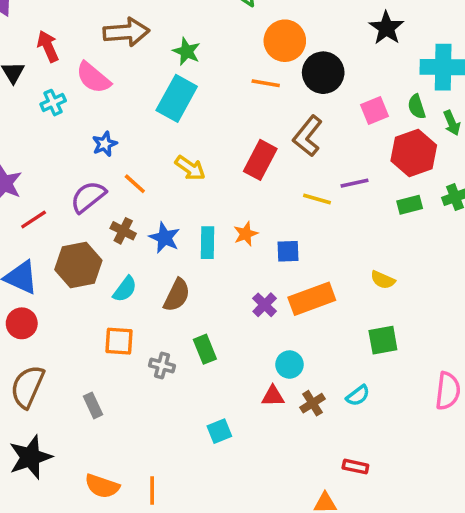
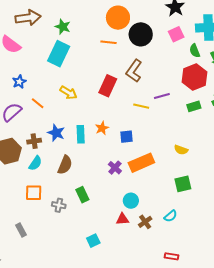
pink square: (374, 111) -> (176, 34), moved
brown cross: (123, 231) -> (34, 141), moved, turned -32

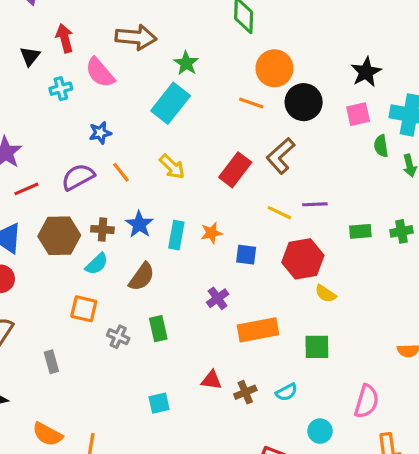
red hexagon: (194, 77) -> (303, 259), moved
orange rectangle: (141, 163) -> (258, 330), moved
cyan circle: (131, 201) -> (320, 431), moved

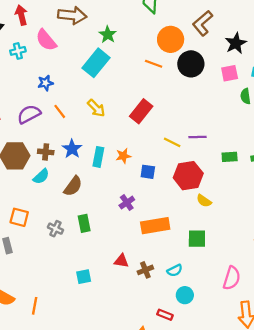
brown L-shape: (281, 156) -> (203, 23), moved
orange square: (84, 309) -> (19, 217), moved
cyan circle: (320, 431) -> (185, 295), moved

